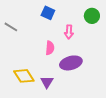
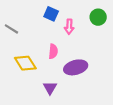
pink arrow: (69, 32) -> (69, 27), moved
yellow diamond: (24, 76) -> (25, 63), moved

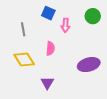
gray line: (11, 29) -> (23, 29), moved, turned 48
purple ellipse: (76, 67) -> (89, 65), moved

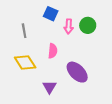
green circle: (93, 16) -> (88, 25), moved
purple ellipse: (89, 65) -> (77, 72), moved, turned 60

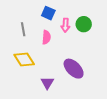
pink semicircle: (53, 51) -> (46, 37), moved

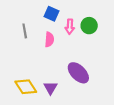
yellow diamond: (24, 60) -> (26, 87), moved

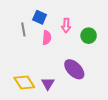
blue square: (52, 14) -> (40, 17), moved
green circle: (89, 26) -> (89, 36), moved

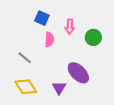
gray line: (23, 30) -> (25, 58), moved, turned -40
purple triangle: (48, 84) -> (59, 88), moved

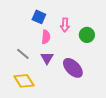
purple triangle: (59, 88) -> (47, 58), moved

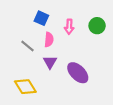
green circle: (87, 35) -> (97, 26), moved
gray line: (23, 54) -> (28, 46), moved

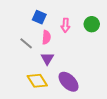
purple ellipse: (78, 73) -> (69, 82), moved
yellow diamond: (25, 87) -> (37, 81), moved

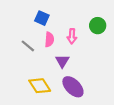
pink arrow: (65, 25) -> (72, 36), moved
purple triangle: (47, 59) -> (62, 61), moved

